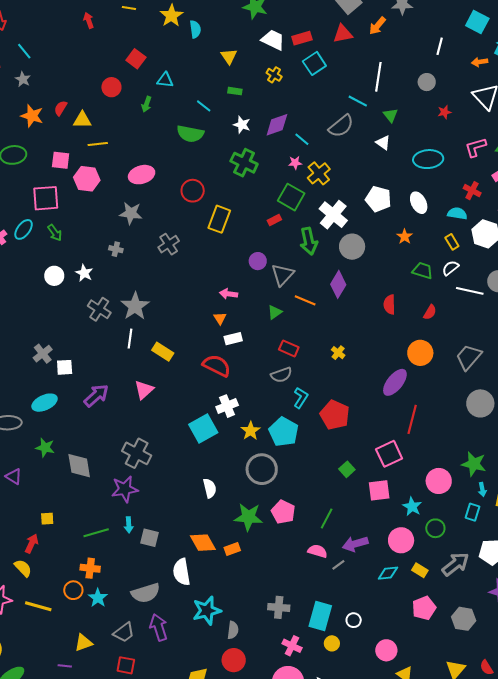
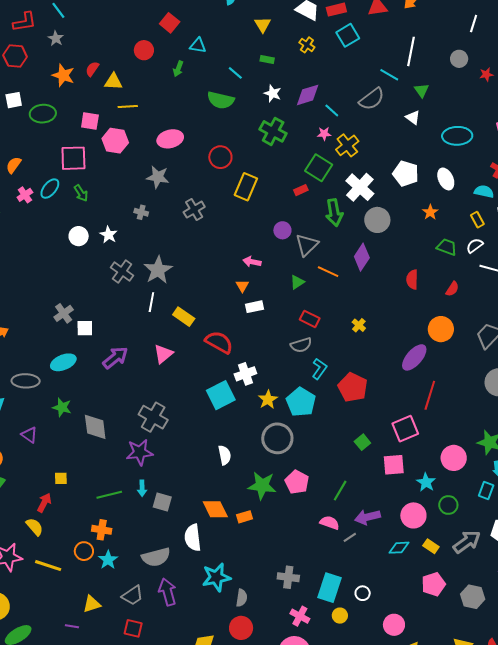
red star: (444, 112) -> (486, 74), moved
red semicircle: (217, 366) -> (219, 342), moved

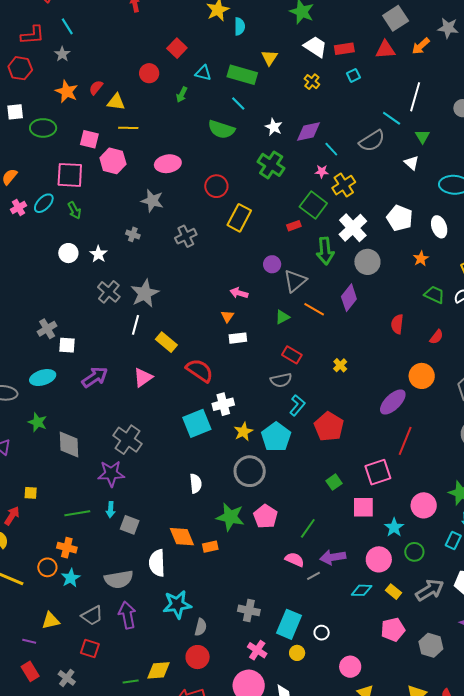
cyan square: (348, 35) -> (353, 75), size x0.6
green rectangle: (267, 59) -> (242, 75), moved, size x2.0

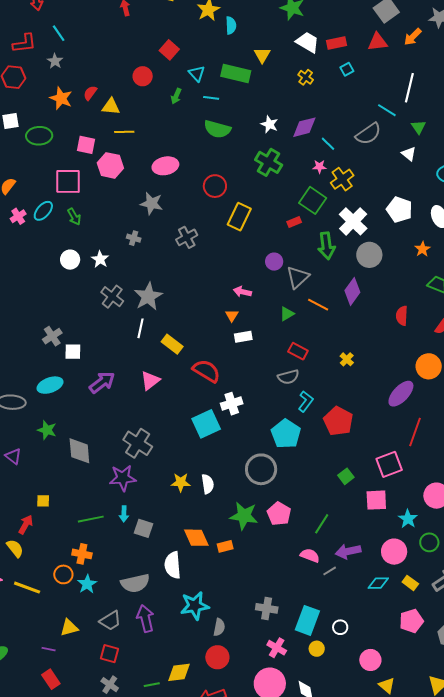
cyan triangle: (203, 73) -> (197, 74), turned 36
cyan line: (238, 103) -> (211, 98), moved, turned -35
yellow star: (243, 432) -> (181, 482), moved, turned 30
gray cross: (67, 678) -> (110, 685), moved

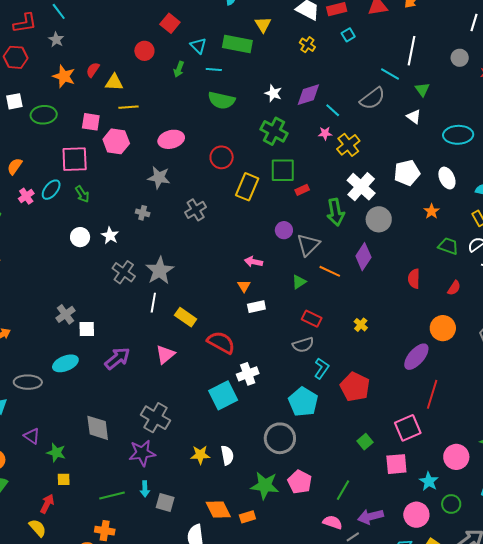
green square: (313, 200) -> (283, 170), moved, turned -32
white pentagon: (399, 210) -> (407, 173), turned -30
green star: (47, 430) -> (56, 453), moved

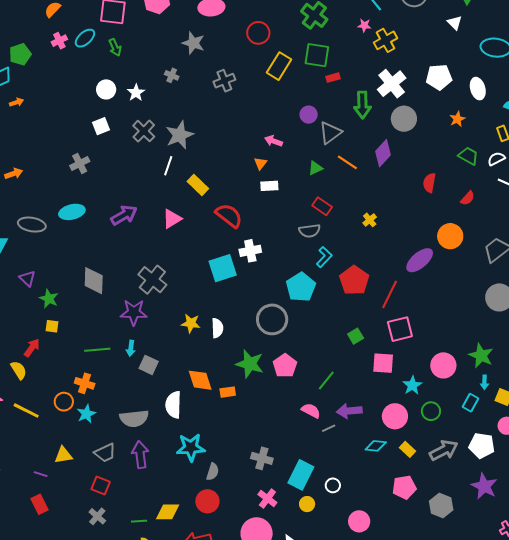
white square: (87, 329) -> (101, 126), moved, turned -30
red line: (432, 394) -> (390, 294), moved

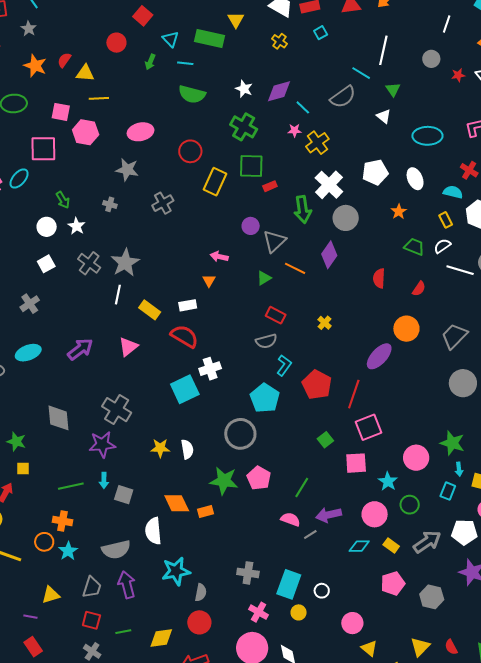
green arrow: (115, 47) -> (63, 200), moved
white rectangle: (269, 186) -> (188, 305), moved
gray trapezoid: (105, 453) -> (92, 587), turned -40
green line: (139, 521) -> (123, 632), moved

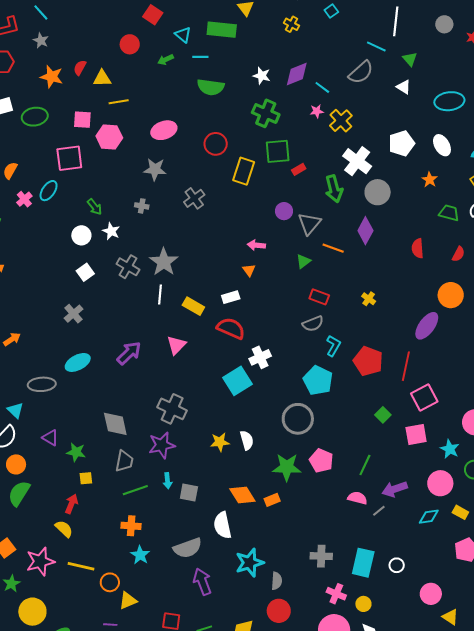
green arrow: (150, 62) -> (166, 60), turned 49
orange circle: (44, 542) -> (110, 582), moved
gray trapezoid: (92, 587) -> (124, 461), moved
yellow circle: (299, 612) -> (363, 604), moved

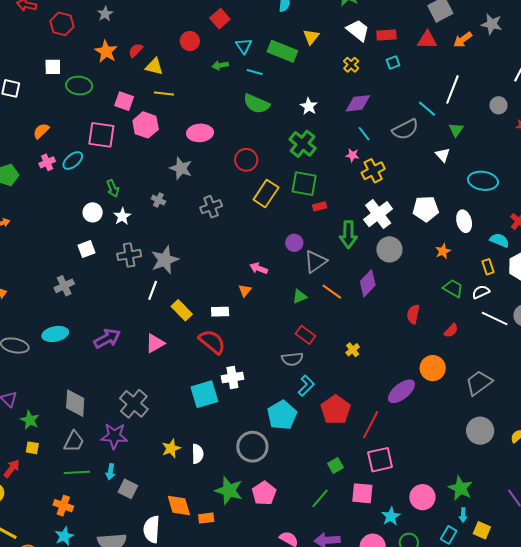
purple diamond: (297, 74) -> (358, 103), moved
gray cross: (128, 267) -> (129, 255), turned 35
yellow star: (220, 442) -> (171, 448), turned -30
green line: (365, 465) -> (320, 498), moved

